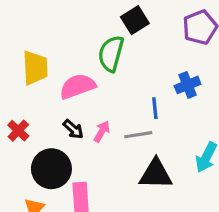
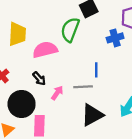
blue cross: (188, 85) -> (115, 38), moved
pink arrow: (102, 131) -> (57, 93), moved
black triangle: (156, 174) -> (92, 115), turned -35

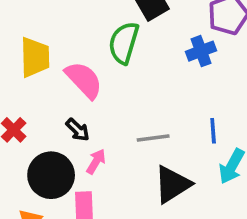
pink semicircle: (45, 50) -> (84, 80), turned 65
blue line: (96, 70) -> (213, 131), moved
pink arrow: (57, 93) -> (96, 162), moved

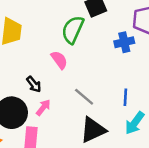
pink semicircle: (84, 80) -> (59, 60), moved, size x0.7
gray line: (153, 138) -> (84, 97), turned 40

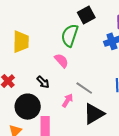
pink arrow: (43, 107) -> (67, 100), moved

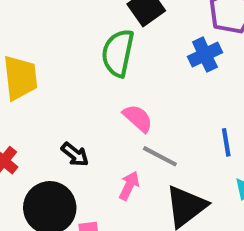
pink semicircle: (61, 61) -> (138, 118), moved

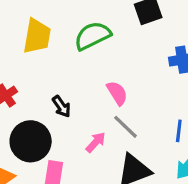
green semicircle: (118, 53) -> (92, 36), moved, turned 36

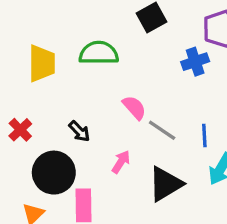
green semicircle: (92, 36) -> (99, 53), turned 36
gray line: (126, 127) -> (162, 130), moved

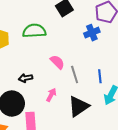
gray line: (162, 130) -> (75, 74), turned 42
black arrow: (79, 131) -> (26, 78), turned 128

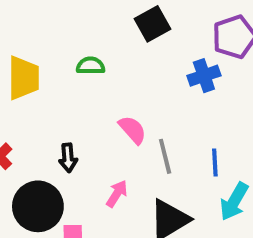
green semicircle: (34, 31) -> (91, 66), size x0.6
black arrow: (26, 78) -> (68, 158), turned -88

